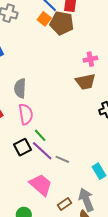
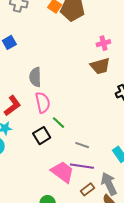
purple line: (42, 151) -> (82, 166), moved, turned -30

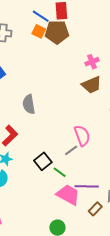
pink semicircle: (43, 103) -> (82, 136), moved
green line: (59, 123) -> (60, 172), moved
gray line: (82, 145) -> (71, 150), moved, turned -48

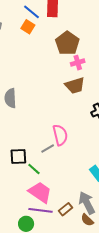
brown pentagon: (57, 32) -> (67, 43), moved, turned 30
black square: (43, 161) -> (18, 156), turned 30
purple line: (87, 186) -> (41, 210), moved

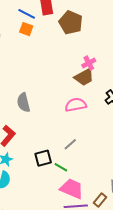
brown pentagon: (67, 43) -> (71, 22), moved
pink cross: (78, 63) -> (89, 63), moved
pink semicircle: (60, 135) -> (76, 105), moved, turned -75

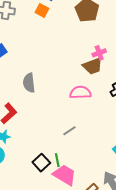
black square: (43, 158) -> (41, 163), moved, turned -36
green line: (61, 167) -> (57, 160), moved, turned 40

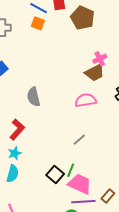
green line: (57, 160) -> (71, 170), turned 40

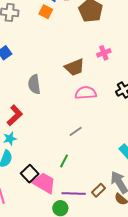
brown trapezoid: (95, 73) -> (74, 67), moved
black square: (55, 174) -> (30, 174), moved
pink trapezoid: (80, 184) -> (44, 183), moved

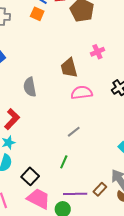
brown trapezoid: (74, 67) -> (69, 68), turned 100
pink trapezoid: (44, 183) -> (39, 199), moved

